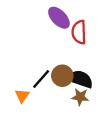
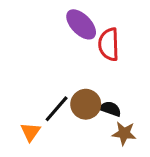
black semicircle: (80, 79) -> (110, 109), size x0.6
brown star: (80, 97) -> (124, 133), moved

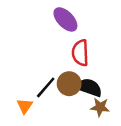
red semicircle: (109, 44) -> (80, 53), moved
black semicircle: (110, 109) -> (89, 87), size x1.5

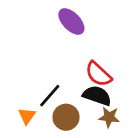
red semicircle: (80, 53) -> (98, 74), moved, turned -45
brown circle: (69, 84) -> (66, 117), moved

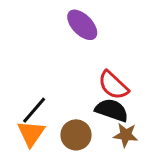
black line: (50, 96) -> (34, 110), moved
orange triangle: (27, 116) -> (31, 133), size x1.4

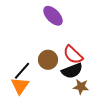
black semicircle: (112, 110) -> (72, 71), turned 140
brown circle: (76, 135) -> (48, 60), moved

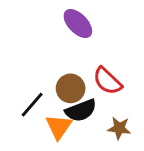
black semicircle: (72, 71) -> (81, 111), moved
orange triangle: (20, 86) -> (59, 127), moved

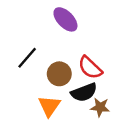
black line: (32, 105) -> (27, 58), moved
black semicircle: (81, 111) -> (84, 92), moved

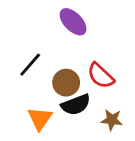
black semicircle: (84, 92) -> (76, 105), moved
orange triangle: (49, 106) -> (40, 119), moved

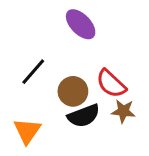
orange triangle: (40, 119) -> (27, 131), moved
brown star: (112, 120) -> (123, 111), moved

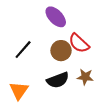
red semicircle: (111, 84) -> (79, 43), moved
brown circle: (73, 91) -> (61, 51), moved

